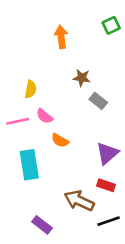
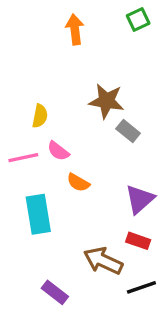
green square: (111, 25) -> (138, 19), moved
orange arrow: (61, 37) -> (75, 29), moved
brown star: (82, 78) -> (106, 101), size x1.5

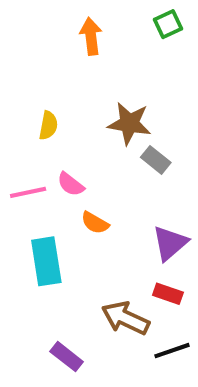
yellow semicircle: (40, 116) -> (48, 126), moved

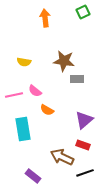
yellow semicircle: (48, 126) -> (24, 62), turned 88
gray rectangle: (156, 160) -> (77, 79), turned -40

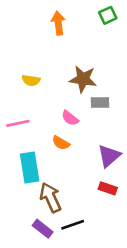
pink semicircle: (35, 91) -> (70, 118), moved
brown arrow: (62, 157) -> (50, 197), moved, turned 40
black line: (85, 173) -> (73, 225), moved

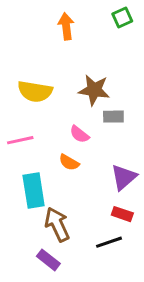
yellow semicircle: (31, 80) -> (35, 91), size x1.6
black line: (73, 225) -> (109, 242), moved

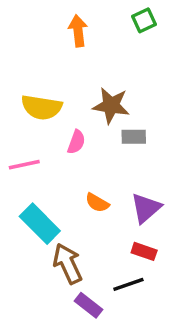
pink semicircle: (79, 134) -> (76, 142), moved, turned -108
orange semicircle: (69, 162) -> (97, 203), moved
cyan rectangle: (34, 190) -> (40, 224), turned -36
purple rectangle: (48, 260) -> (88, 305), moved

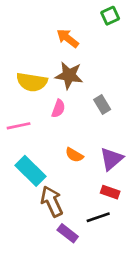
orange arrow: (78, 31) -> (68, 38), moved, turned -45
brown star: (111, 105) -> (69, 75), moved
gray rectangle: (134, 137) -> (102, 105), turned 60

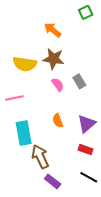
pink semicircle: (58, 109) -> (58, 85), moved, turned -56
orange semicircle: (74, 155) -> (58, 121), turned 40
cyan rectangle: (31, 171) -> (24, 133), turned 35
black line: (98, 217) -> (89, 177), moved, turned 48

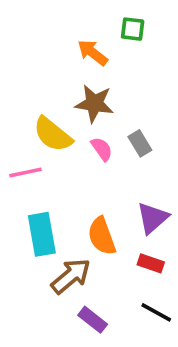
green square: (86, 12) -> (133, 29), moved, turned 32
yellow semicircle: (25, 64) -> (53, 134), moved, turned 30
orange semicircle: (58, 121) -> (102, 236), moved, size x1.5
brown arrow: (40, 157) -> (71, 276), turned 75

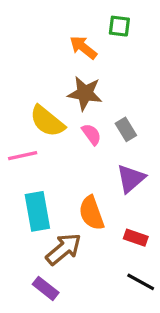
purple triangle: (153, 218) -> (131, 179), moved
purple rectangle: (93, 320) -> (46, 288), moved

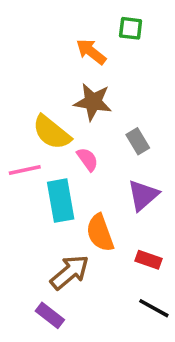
pink semicircle: (91, 134) -> (88, 159), moved
cyan rectangle: (37, 211) -> (61, 201), moved

